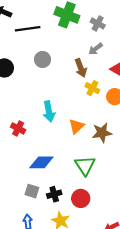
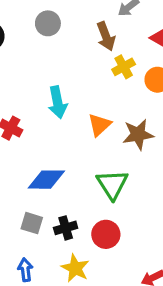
yellow cross: (92, 88) -> (124, 67), turned 32

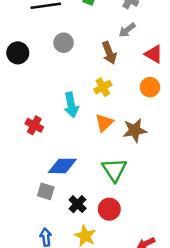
yellow cross: (124, 67) -> (103, 87), moved
gray square: (32, 223) -> (46, 191), moved
black cross: (66, 228) -> (78, 204), turned -30

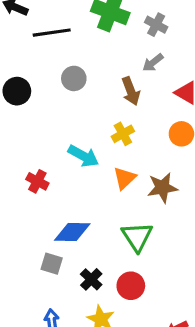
cyan arrow: (71, 105) -> (83, 156), turned -50

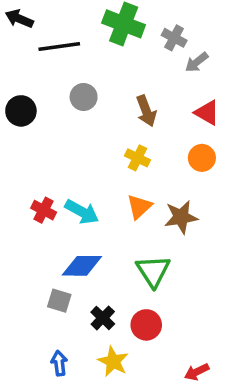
gray arrow: (153, 63) -> (197, 62), moved
yellow cross: (123, 134) -> (138, 158), turned -35
cyan arrow: (83, 156) -> (82, 212), moved

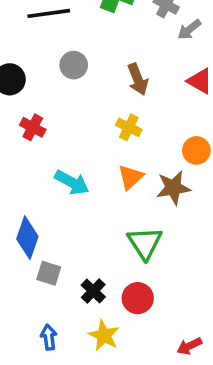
orange circle: (202, 158) -> (196, 150), moved
red cross: (44, 210) -> (33, 127), moved
blue diamond: (82, 266) -> (27, 238), moved, turned -72

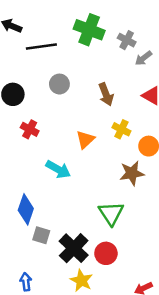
yellow cross: (129, 127) -> (121, 129), moved
orange triangle: (131, 177) -> (85, 140), moved
black cross: (93, 291) -> (74, 248), size x1.6
blue arrow: (49, 337) -> (26, 282), moved

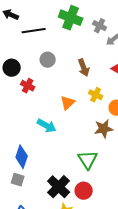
red cross: (30, 129) -> (28, 86), moved
gray square: (41, 235) -> (18, 180), moved

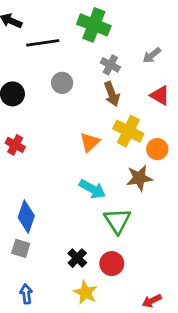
gray cross: (100, 26) -> (110, 65), moved
red cross: (28, 86) -> (15, 145), moved
yellow cross: (96, 95) -> (128, 131), size x1.5
cyan arrow: (47, 126) -> (92, 189), moved
black cross: (59, 187) -> (77, 258), size x0.6

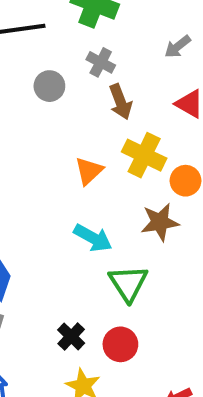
gray cross: (110, 65) -> (101, 62), moved

